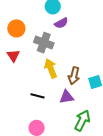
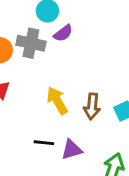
gray cross: (44, 43) -> (31, 43), moved
purple triangle: (67, 97) -> (72, 150), moved

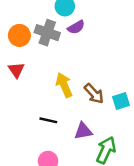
brown arrow: (92, 106) -> (94, 94), turned -55
purple triangle: (72, 150) -> (83, 131), moved

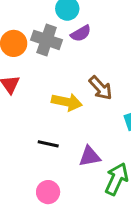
yellow arrow: (64, 85) -> (67, 102), turned 125
brown arrow: (94, 94) -> (101, 88), moved

